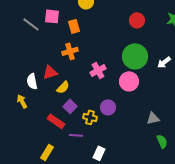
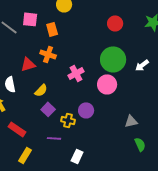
orange cross: (70, 51) -> (48, 54), turned 35
red triangle: (50, 72) -> (28, 64), moved
red rectangle: (56, 121) -> (17, 129), moved

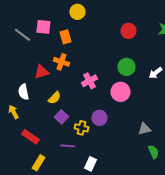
green circle: (113, 59) -> (126, 67), size x0.7

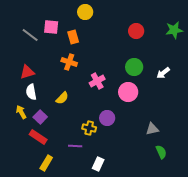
red triangle: (41, 72) -> (27, 72), moved
purple square: (61, 117) -> (40, 117), moved

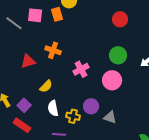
orange rectangle: (73, 37) -> (57, 14), moved
red triangle: (27, 72) -> (28, 61), moved
white semicircle: (31, 92) -> (53, 108), moved
gray triangle: (152, 129) -> (110, 117), moved, turned 32

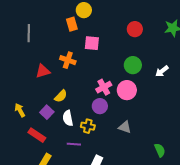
pink square: (35, 15) -> (92, 43), moved
gray line: (14, 23) -> (29, 33), turned 54
pink cross: (81, 69) -> (104, 87), moved
purple square: (24, 105) -> (47, 112), moved
purple circle: (91, 106) -> (100, 106), moved

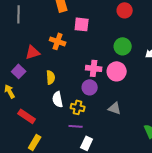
pink cross: (104, 87) -> (94, 68), turned 35
yellow semicircle: (61, 96) -> (51, 77), turned -48
purple square: (47, 112) -> (19, 71), moved
purple line: (74, 144) -> (76, 126), moved

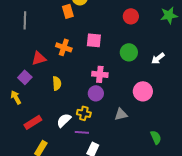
pink square: (82, 24) -> (94, 40), moved
pink circle: (117, 71) -> (143, 91), moved
white semicircle: (58, 99) -> (64, 120), moved, turned 56
gray triangle: (115, 108) -> (121, 114), turned -32
red rectangle: (27, 116) -> (33, 122), turned -66

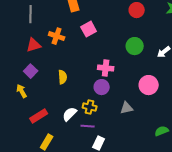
pink square: (94, 40) -> (89, 29), moved, turned -35
orange cross: (64, 47) -> (57, 36), moved
red triangle: (39, 58) -> (34, 45), moved
green semicircle: (156, 137) -> (162, 131), turned -88

